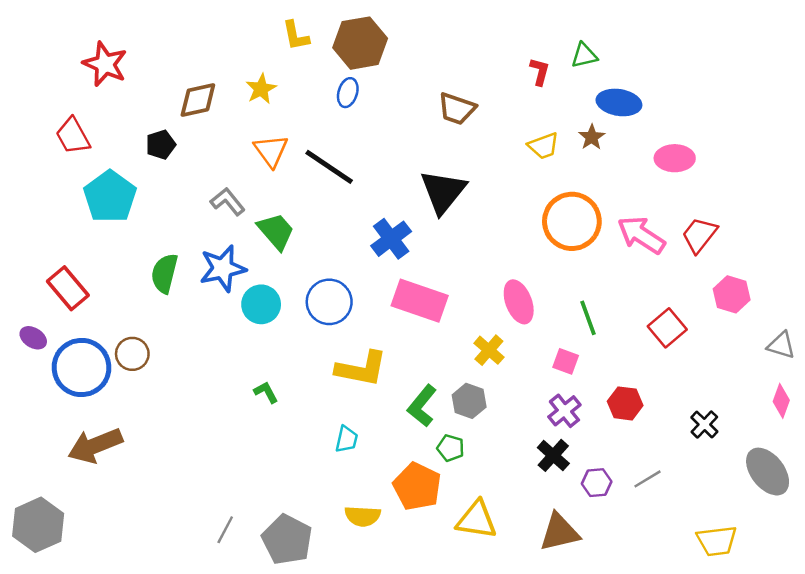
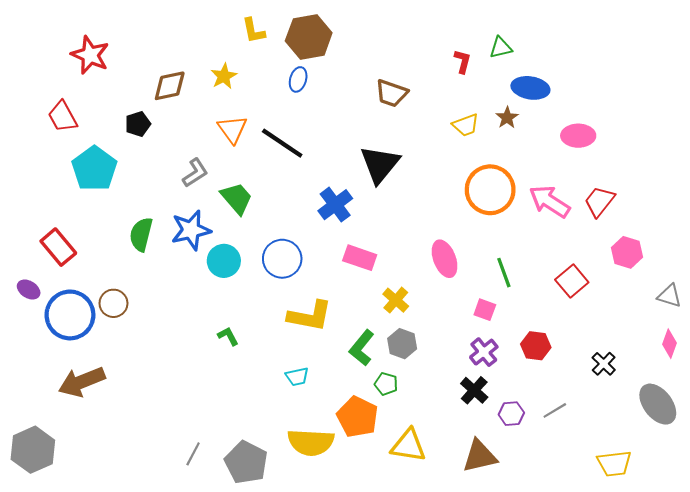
gray L-shape: (228, 202) -> (195, 173), turned 96
pink rectangle: (420, 301) -> (360, 258), size x0.7
yellow cross: (489, 350) -> (396, 300), moved
cyan trapezoid: (347, 439) -> (297, 377), turned 65
yellow semicircle: (363, 516) -> (311, 442), size x1.5

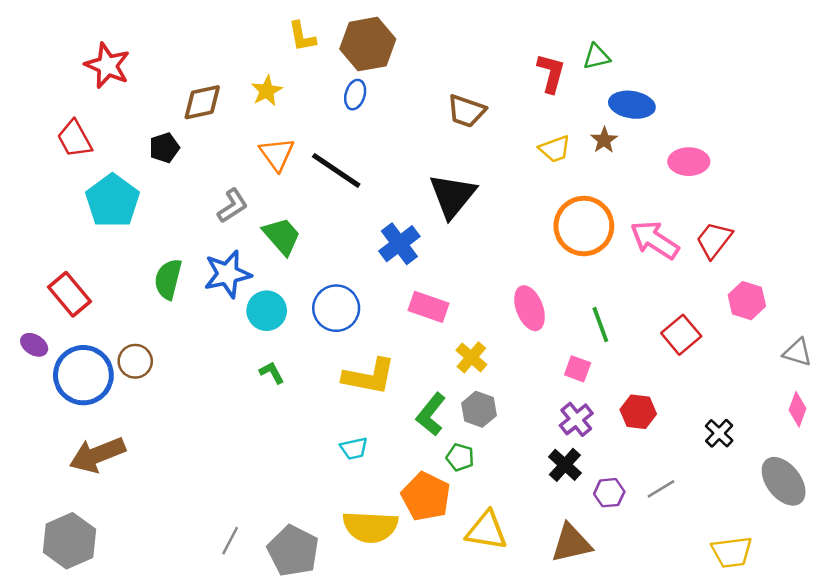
red L-shape: (463, 61) -> (551, 73), size x1.4
green L-shape: (228, 336) -> (272, 373), moved
gray hexagon: (33, 450) -> (70, 541), moved

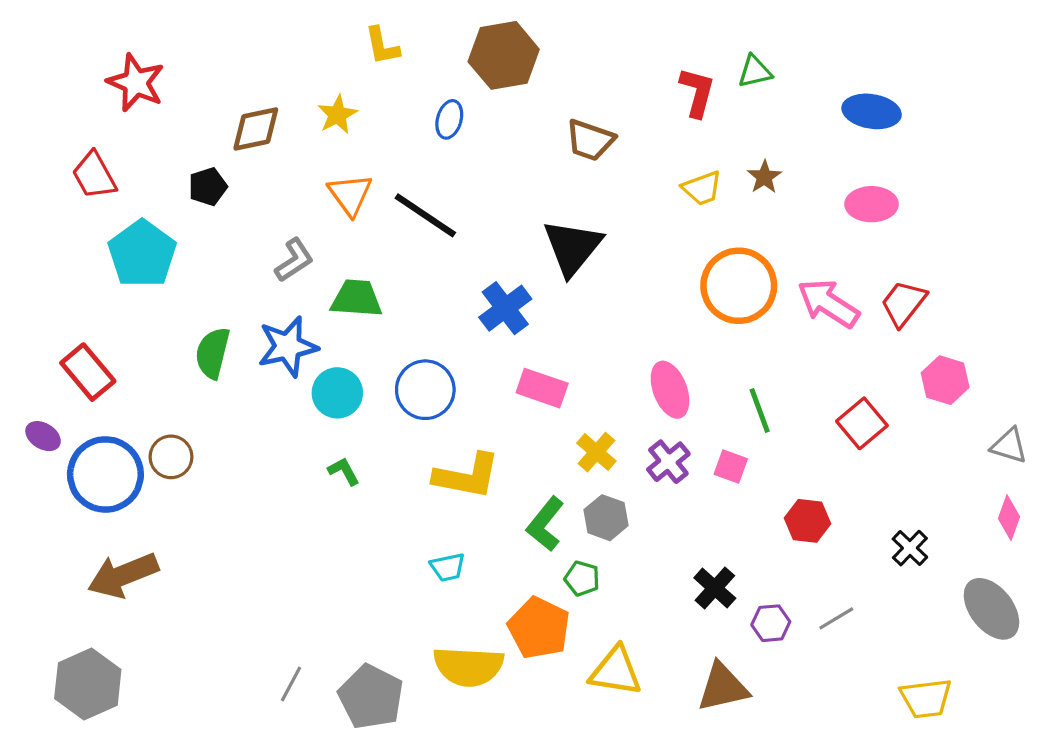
brown hexagon: (368, 44) -> (504, 55), moved
blue ellipse: (632, 105) -> (872, 111), moved
green trapezoid: (282, 236) -> (357, 299), turned -45
purple cross: (576, 419) -> (668, 462), moved

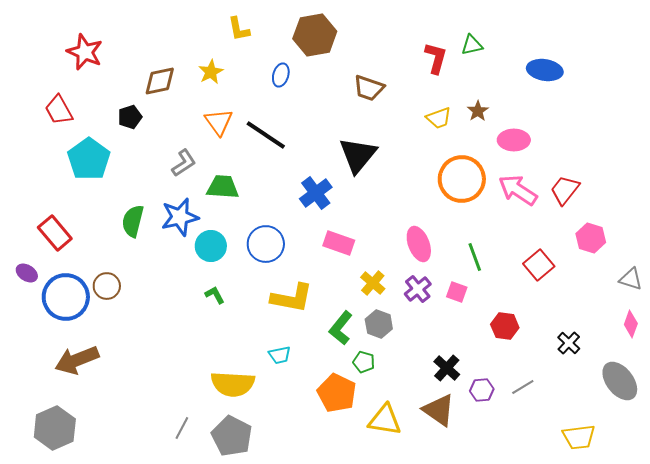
pink ellipse: (872, 204) -> (514, 140), moved
yellow semicircle: (468, 666) -> (233, 384), moved
brown triangle: (723, 687) -> (439, 410), moved, turned 48

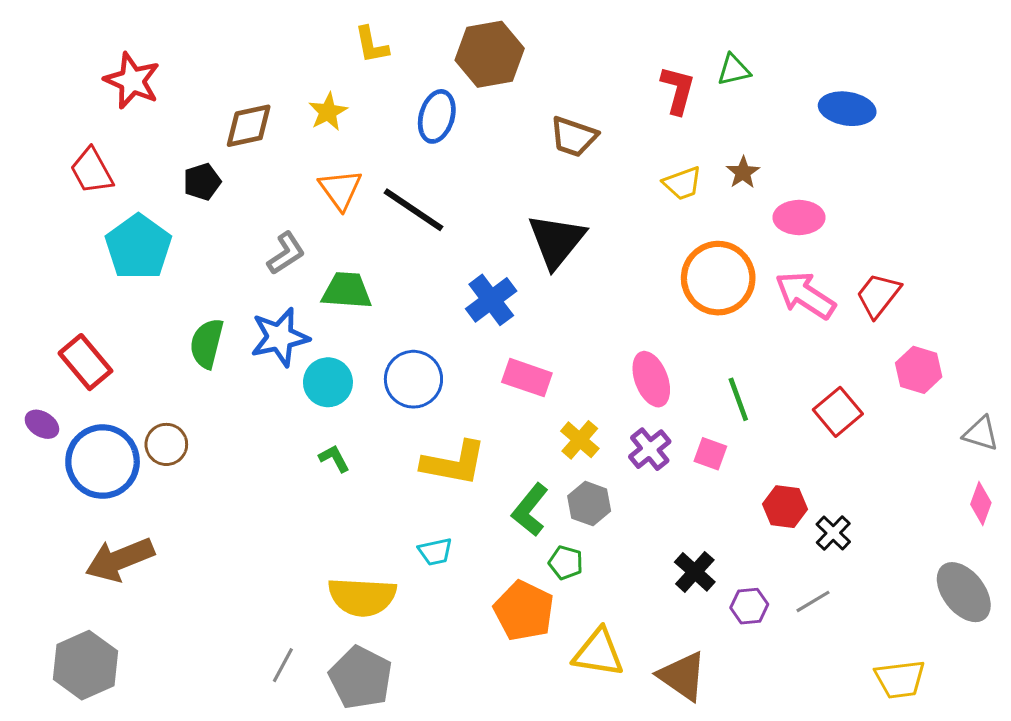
blue ellipse: (281, 75) -> (437, 116), size x1.4
black cross: (569, 343) -> (833, 533), moved
brown triangle: (439, 410) -> (682, 676), moved

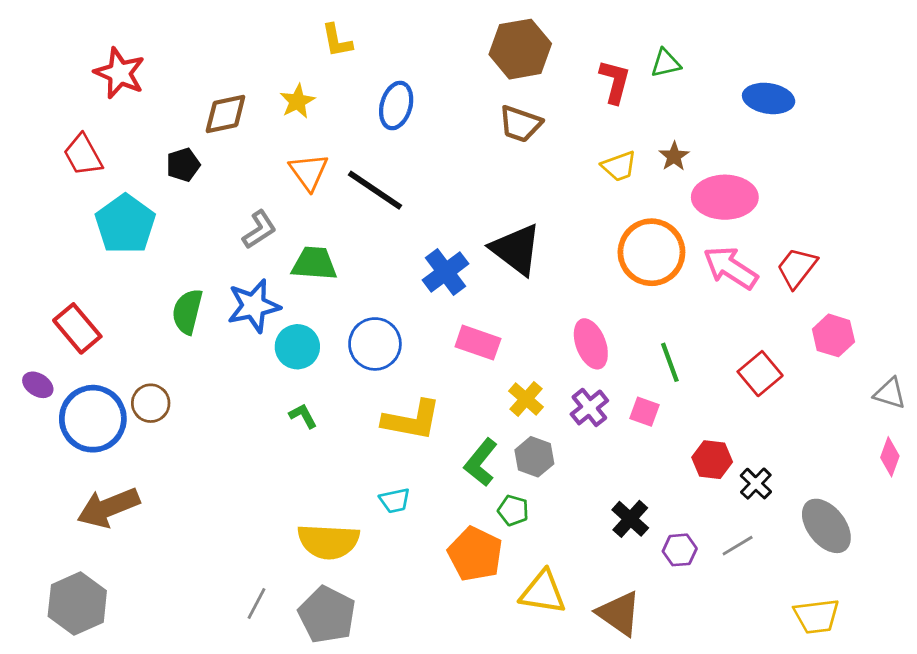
brown hexagon: (490, 54) -> (520, 49), moved
pink ellipse: (799, 217) -> (725, 197), size x1.4
black triangle: (556, 241) -> (516, 249), moved, turned -32
gray ellipse: (964, 592) -> (826, 526), moved

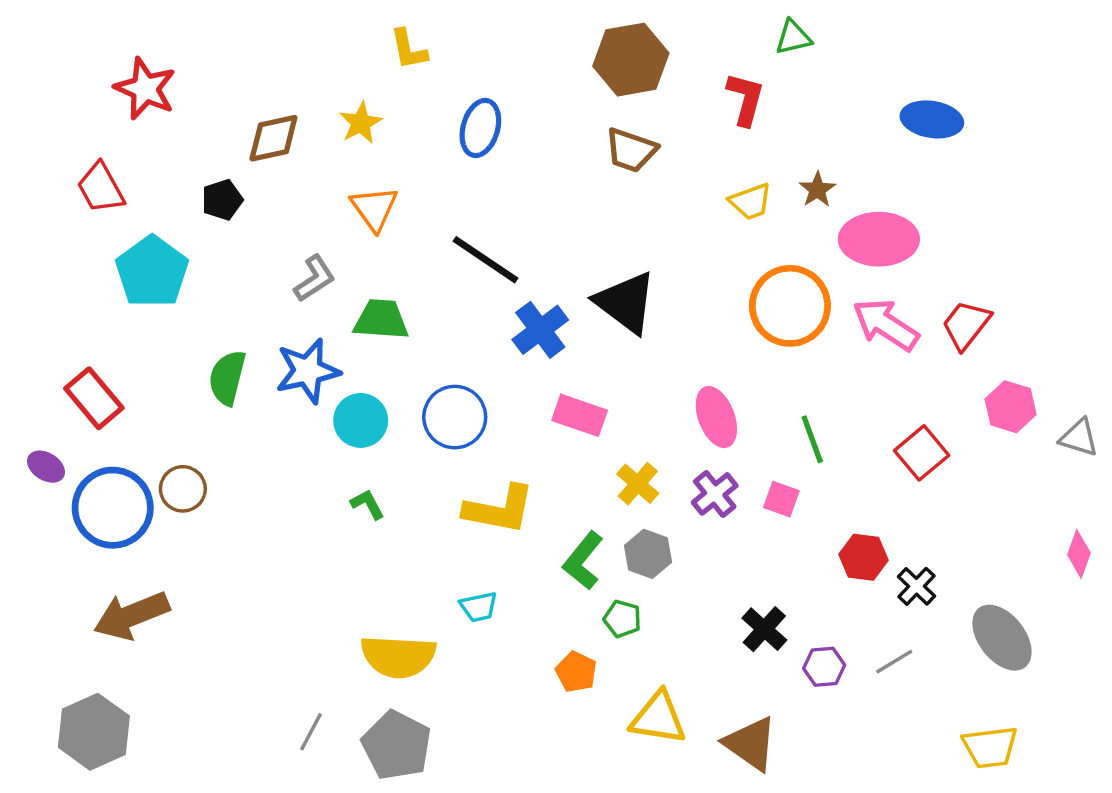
green triangle: (666, 63) -> (793, 37), moved
black line: (375, 190) -> (486, 260), moved
gray triangle: (890, 393) -> (1079, 438), moved
orange pentagon: (475, 554) -> (576, 672), size x0.6

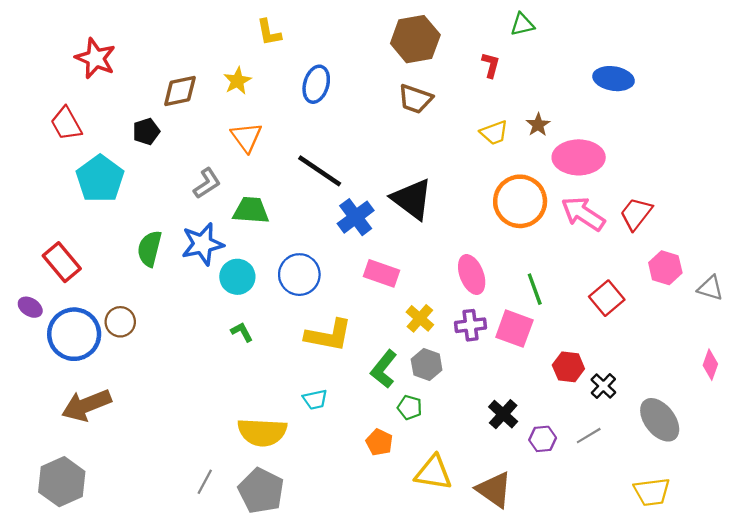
red L-shape: (745, 99) -> (491, 65), size x0.7
purple cross: (715, 494) -> (470, 325), turned 32
pink square: (781, 499) -> (514, 329), size x1.6

